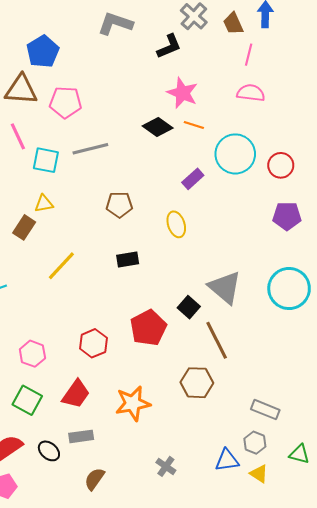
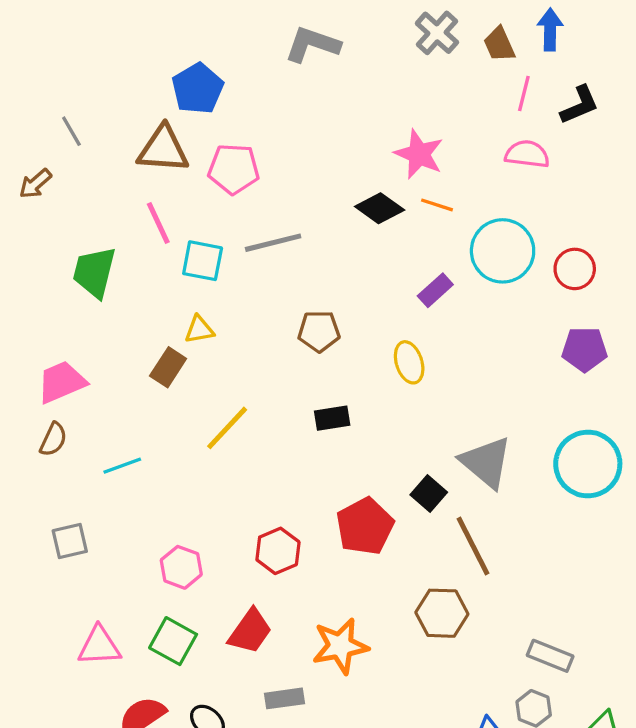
black L-shape: (169, 46) -> (580, 105), moved
gray rectangle: (81, 436) -> (285, 698), moved

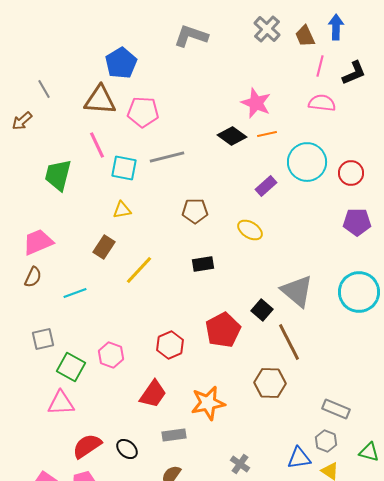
orange line: (437, 205) -> (267, 134), turned -30
yellow ellipse: (409, 362) -> (250, 230), turned -40
brown rectangle: (168, 367) -> (104, 247), moved
green square: (173, 641) -> (71, 367), moved

